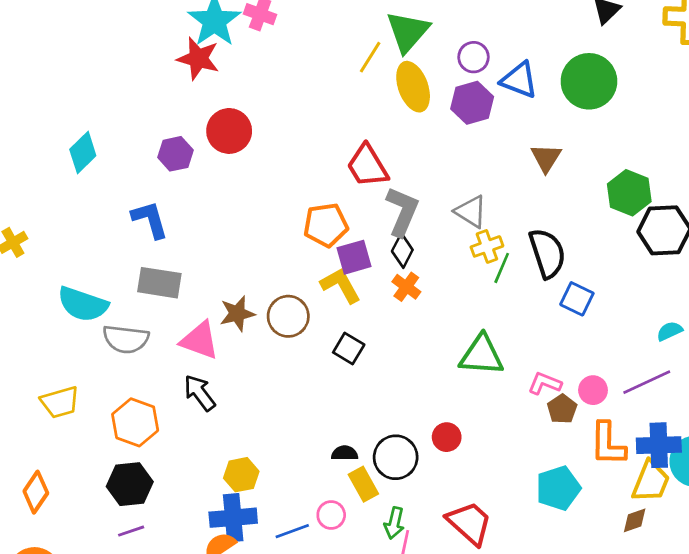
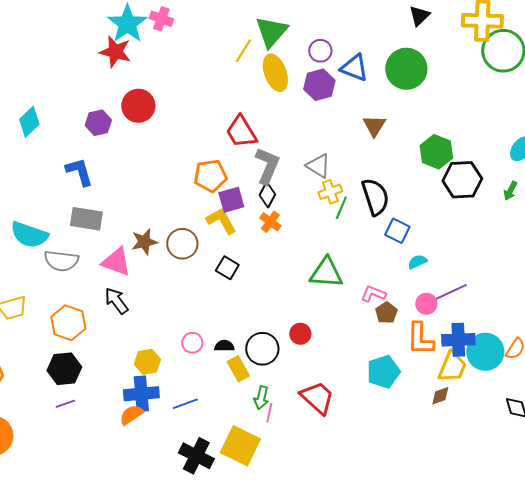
cyan semicircle: (670, 331) -> (417, 262), moved
pink circle: (593, 390) -> (426, 304), moved
pink circle: (331, 515) -> (192, 343), moved

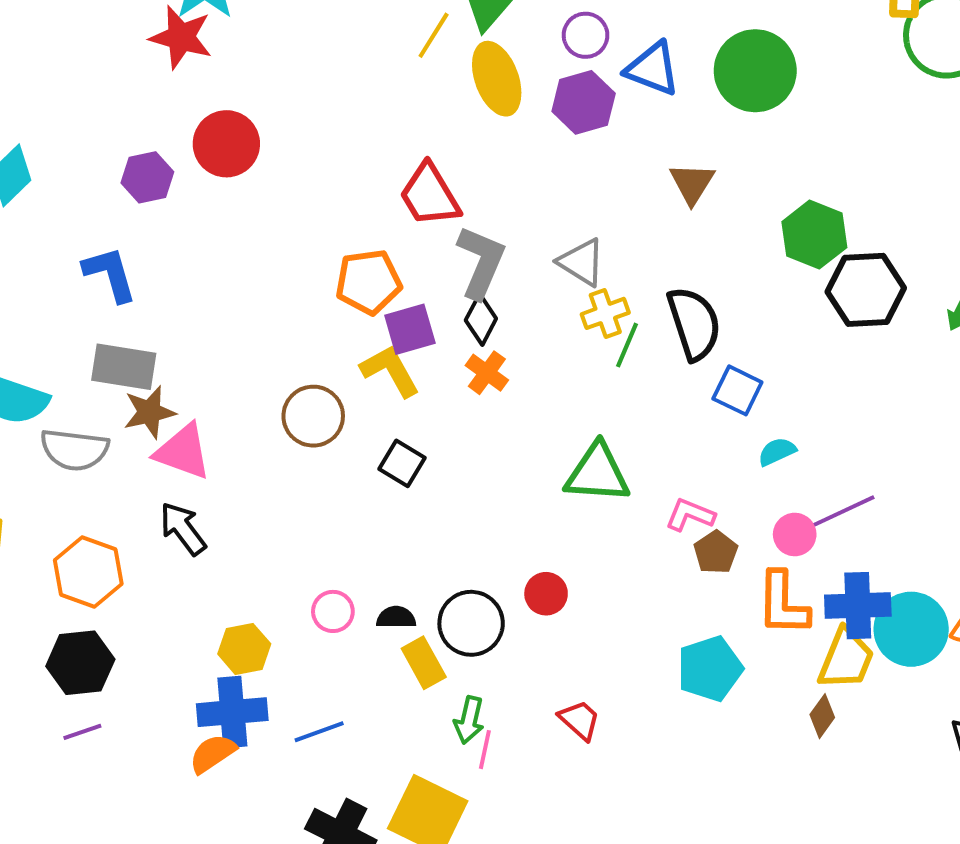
brown star: (144, 242) -> (149, 412), moved
brown diamond: (440, 396) -> (822, 716), turned -35
red trapezoid: (317, 398) -> (580, 720), size x0.6

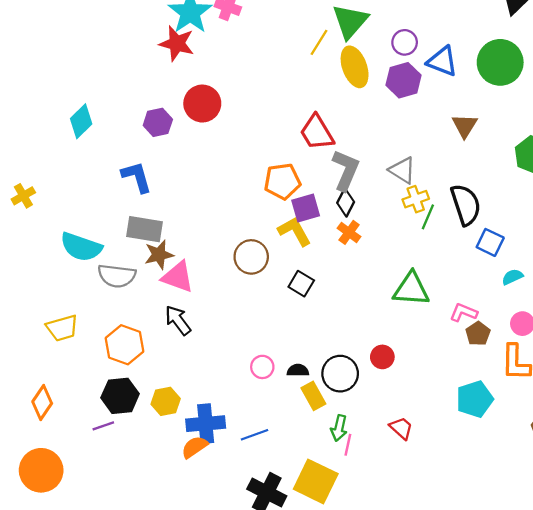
yellow hexagon: (244, 649) -> (166, 401), moved
purple line: (82, 732) -> (103, 426), moved

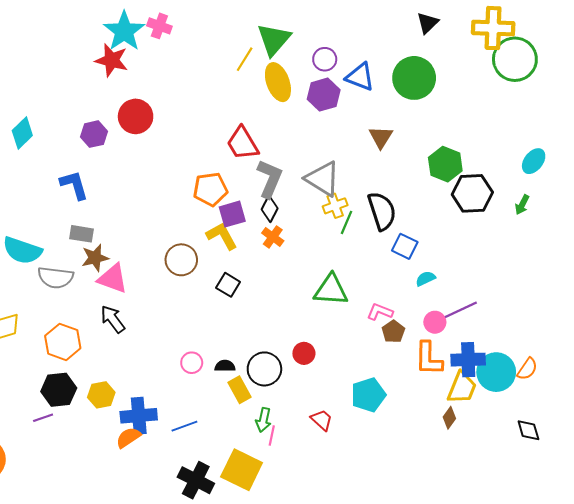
gray triangle: (402, 170) -> (323, 179), size x1.4
gray rectangle: (144, 229) -> (82, 234), size x0.7
cyan pentagon: (475, 399) -> (368, 395), moved

